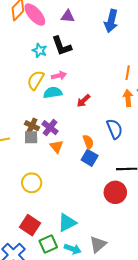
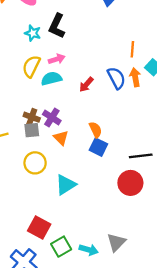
black L-shape: (62, 46) -> (57, 26), turned 50
blue semicircle: (115, 129) -> (116, 78), moved
yellow circle: (32, 183) -> (35, 163), moved
cyan triangle: (67, 223) -> (66, 185), moved

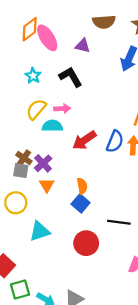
black L-shape: (57, 26) -> (71, 77), turned 110
cyan star: (33, 33) -> (33, 76), moved
blue semicircle: (116, 78) -> (115, 141), turned 35
red arrow: (86, 84) -> (84, 140), size x1.5
red circle: (130, 183) -> (86, 243), moved

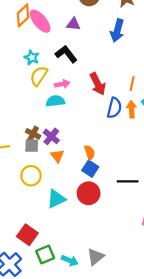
yellow semicircle: (36, 109) -> (39, 76), moved
red arrow: (84, 140) -> (98, 84), moved, turned -75
red circle: (86, 243) -> (89, 193), moved

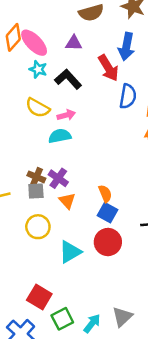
cyan star: (32, 57) -> (38, 69), moved
yellow semicircle: (39, 76) -> (38, 108), turned -90
red arrow: (98, 84) -> (108, 68), moved
blue semicircle: (114, 108) -> (128, 96), moved
cyan arrow: (70, 261) -> (92, 324), turned -70

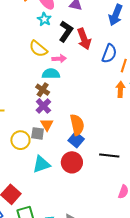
red arrow: (108, 68) -> (84, 39), moved
black L-shape: (68, 79) -> (66, 31), turned 65
brown cross: (36, 177) -> (43, 90), moved
gray square: (36, 191) -> (38, 133), moved
orange semicircle: (105, 194) -> (77, 125), size x1.5

